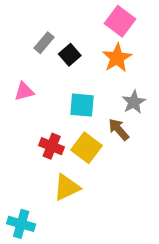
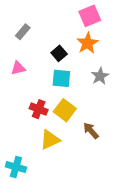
pink square: (120, 21) -> (90, 16), turned 30
gray rectangle: (44, 43) -> (23, 32), moved
black square: (70, 55) -> (59, 53), moved
brown arrow: (119, 129) -> (91, 131), moved

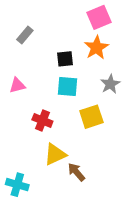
black square: (59, 53) -> (65, 59), turned 35
pink triangle: (18, 68) -> (17, 85), moved
yellow square: (65, 110) -> (91, 117), moved, turned 35
brown arrow: (91, 131) -> (76, 172), moved

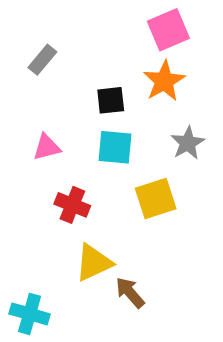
pink triangle: (17, 85) -> (47, 147), moved

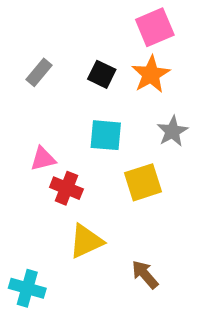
gray rectangle: (42, 60) -> (39, 72), moved
black square: (111, 100) -> (102, 74), moved, turned 32
pink triangle: (47, 147) -> (43, 159), moved
brown arrow: (130, 293) -> (145, 275), moved

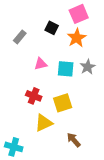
black square: (102, 74) -> (52, 28), moved
cyan square: (106, 135) -> (66, 69), moved
pink triangle: (43, 159) -> (41, 64), moved
yellow square: (143, 182) -> (63, 103), moved

